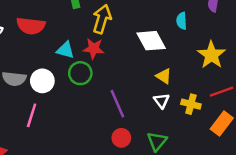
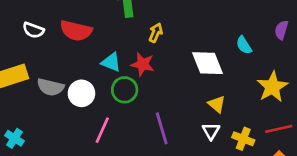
yellow arrow: (102, 19) -> (156, 33), size x0.6
cyan semicircle: (182, 21) -> (244, 45), turned -35
pink line: (32, 115) -> (102, 130), moved

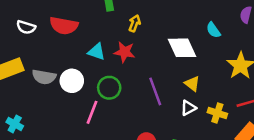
green circle: (125, 90) -> (109, 88), moved
purple line: (162, 128) -> (155, 91), moved
white triangle: (211, 131) -> (188, 108), turned 35

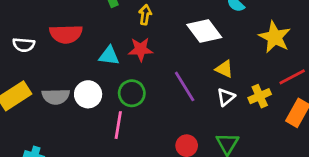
yellow cross: (217, 113) -> (260, 96), turned -30

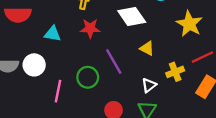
red star: (141, 49) -> (90, 28), moved
green circle: (132, 93) -> (88, 77), moved
white triangle: (226, 97) -> (149, 85), moved

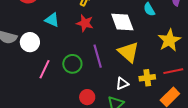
yellow triangle: (147, 48) -> (128, 52), size x1.6

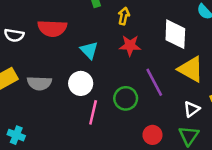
cyan triangle: (52, 20) -> (89, 50), turned 35
white diamond: (122, 22) -> (175, 34), turned 35
white circle: (30, 42) -> (81, 83), moved

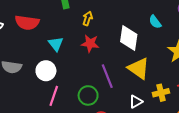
green circle: (126, 98) -> (88, 95), moved

